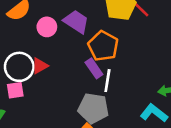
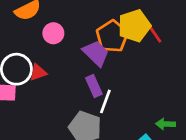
purple trapezoid: (76, 22) -> (96, 53), moved
orange pentagon: (103, 46) -> (112, 36), moved

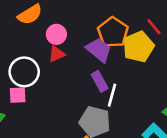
yellow pentagon: (134, 26) -> (138, 47), moved
red triangle: (38, 72) -> (57, 54), moved

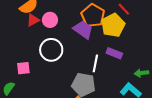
red triangle: (57, 54) -> (33, 20), moved
white circle: (24, 72) -> (51, 50), moved
purple rectangle: (100, 81) -> (114, 53), moved, turned -35

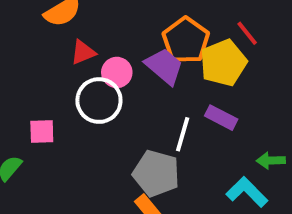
red triangle: (33, 20) -> (83, 52), moved
pink circle: (50, 20) -> (117, 72), moved

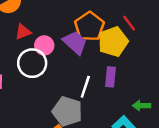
purple rectangle: (221, 118) -> (110, 77), turned 66

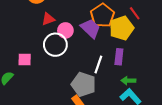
green arrow: (141, 106) -> (128, 81), moved

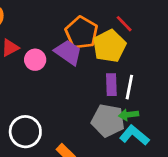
white circle: (55, 45) -> (25, 132), moved
white line: (98, 65) -> (129, 87), moved
gray pentagon: (83, 84) -> (108, 121), moved

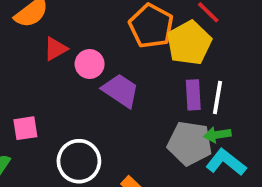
purple trapezoid: (68, 52) -> (120, 91), moved

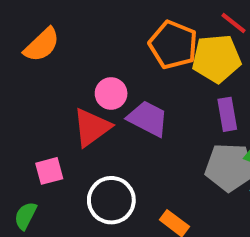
yellow pentagon: (189, 43) -> (216, 59), turned 30
red triangle: (55, 49) -> (92, 127), moved, size x1.5

